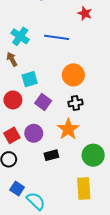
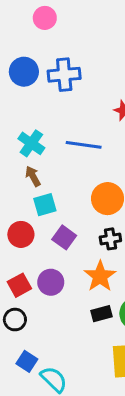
brown arrow: (12, 59) -> (33, 176), moved
black rectangle: (51, 155) -> (102, 314), moved

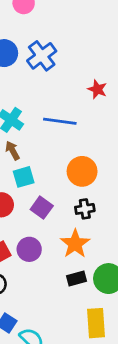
blue cross: (64, 75) -> (42, 56), turned -32

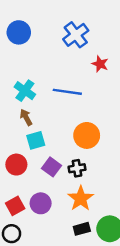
blue cross: (42, 56) -> (76, 35), moved
black cross: (85, 209) -> (77, 168), moved

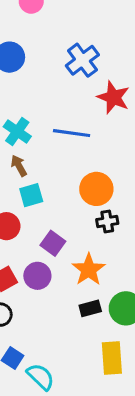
red star: (100, 64) -> (113, 97), size x1.5
purple square: (52, 167) -> (53, 243), moved
black cross: (77, 168) -> (107, 222), moved

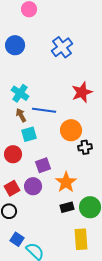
red star: (113, 97) -> (82, 92), moved, turned 30
blue line: (72, 133) -> (44, 110), moved
black cross: (107, 222) -> (85, 147), moved
purple square: (53, 243) -> (43, 165), turned 35

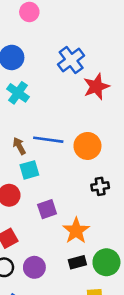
red star: (82, 92) -> (96, 87), moved
cyan cross: (20, 93) -> (18, 93), moved
orange circle: (71, 130) -> (87, 146), moved
purple circle: (33, 186) -> (34, 267), moved

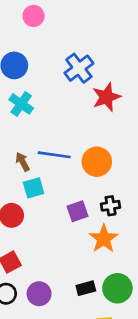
purple square: (47, 209) -> (78, 211), moved
orange star: (76, 231) -> (104, 239), moved

